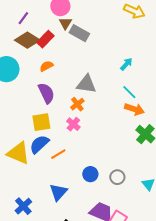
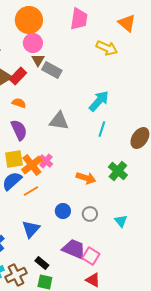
cyan arrow: (126, 64) -> (99, 101), size x1.6
orange semicircle: (46, 66) -> (19, 103), turned 48
cyan line: (129, 92) -> (102, 129), turned 63
orange cross: (77, 104) -> (32, 165), moved, size x1.5
orange arrow: (134, 109) -> (86, 178), moved

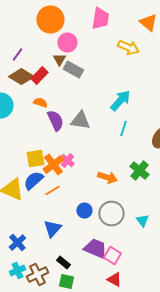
pink circle: (33, 43) -> (67, 42), moved
purple semicircle: (19, 130) -> (55, 120), moved
gray circle: (90, 214) -> (111, 214), size x1.6

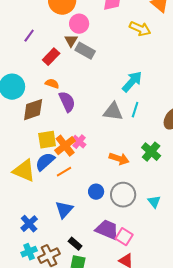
brown diamond: (21, 76) -> (33, 110), moved, turned -50
gray triangle: (80, 120) -> (113, 112), moved

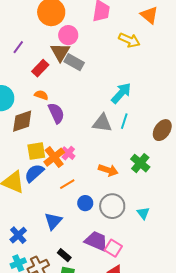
brown triangle: (71, 41) -> (60, 52), size x1.5
orange line: (64, 172) -> (67, 184), moved

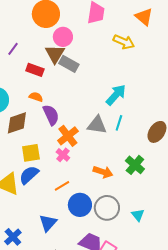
red rectangle: (40, 68) -> (35, 70), turned 66
orange cross: (54, 157) -> (68, 136), moved
blue circle: (85, 203) -> (80, 205), size x1.5

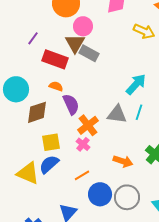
red rectangle: (35, 70) -> (55, 59), size x1.4

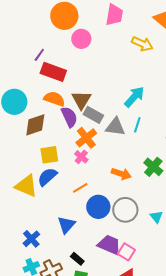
purple line: (33, 38) -> (39, 55), moved
brown triangle: (75, 43) -> (81, 100), moved
gray rectangle: (89, 53) -> (93, 115), moved
orange semicircle: (56, 86) -> (54, 99), size x1.5

